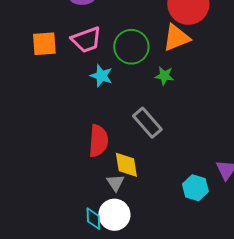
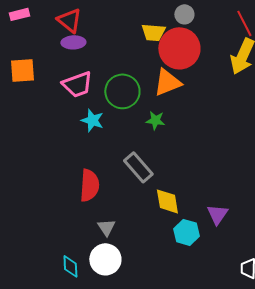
orange square: (44, 44) -> (22, 70), moved
yellow diamond: (126, 165) -> (167, 201), moved
cyan diamond: (93, 219) -> (70, 266), moved

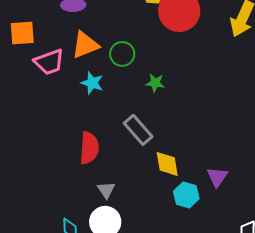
orange triangle: (167, 82) -> (85, 45), moved
pink trapezoid: (77, 84) -> (49, 62), moved
green circle: (122, 91) -> (122, 54), size x0.7

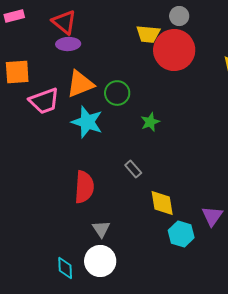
cyan star: (92, 83) -> (87, 122), size x1.4
green star: (155, 83) -> (150, 122), turned -30
gray rectangle: (138, 130) -> (133, 169), size x0.6

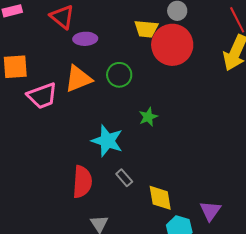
purple ellipse: (68, 44) -> (85, 39), moved
green circle: (117, 93) -> (119, 75), moved
cyan star: (87, 122) -> (107, 141), moved
gray rectangle: (133, 169) -> (124, 178), moved

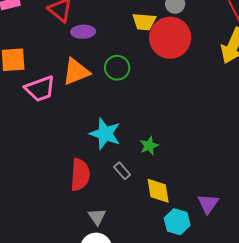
green star: (148, 117) -> (149, 146), moved

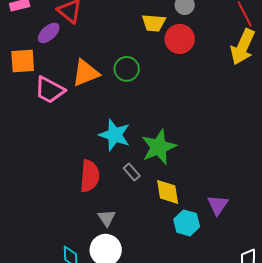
purple ellipse: (83, 32) -> (49, 33), moved, turned -40
red circle: (170, 38) -> (180, 39), size x0.7
pink trapezoid: (40, 89) -> (50, 90), turned 48
green star: (149, 146) -> (159, 147), size x1.8

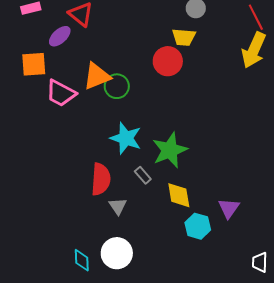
yellow trapezoid: (154, 23) -> (184, 37), moved
red circle: (180, 39) -> (168, 61), moved
green circle: (127, 69) -> (117, 86), moved
gray triangle: (107, 218) -> (118, 206), moved

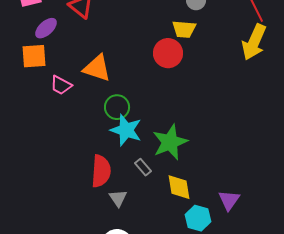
purple ellipse: (60, 36) -> (46, 28), moved
orange triangle: (97, 76) -> (97, 68), turned 40
green circle: (117, 86) -> (117, 107), moved
pink trapezoid: (61, 93) -> (61, 85), size x0.7

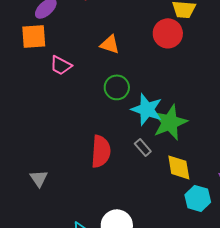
orange triangle: (97, 68) -> (110, 44), moved, size x0.7
cyan star: (126, 130) -> (147, 109), moved
gray triangle: (118, 198) -> (39, 178), moved

